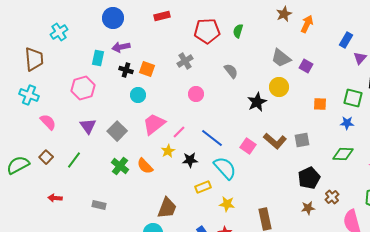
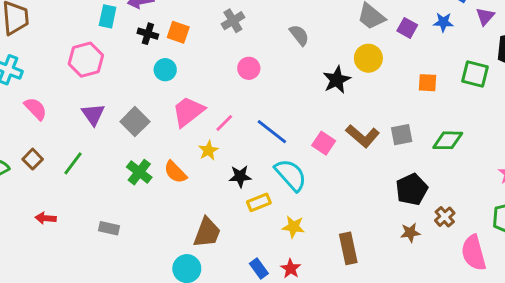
blue star: (347, 123) -> (443, 22), moved
green diamond: (343, 154) -> (448, 140), moved
black star: (190, 160) -> (240, 176), moved

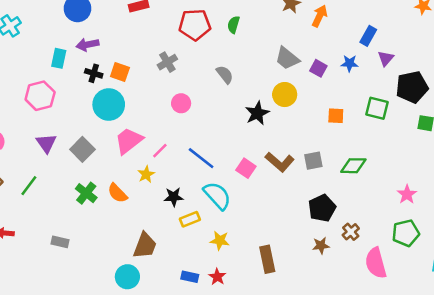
cyan circle: (165, 70) -> (109, 105), size x1.6
blue rectangle: (259, 269) -> (190, 277), turned -42

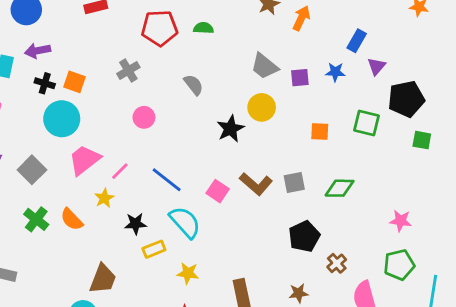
green semicircle: (233, 25) -> (203, 28), turned 77
purple square: (318, 68) -> (300, 78), turned -35
pink star: (407, 194) -> (401, 221), turned -30
brown star: (321, 246) -> (298, 293), moved

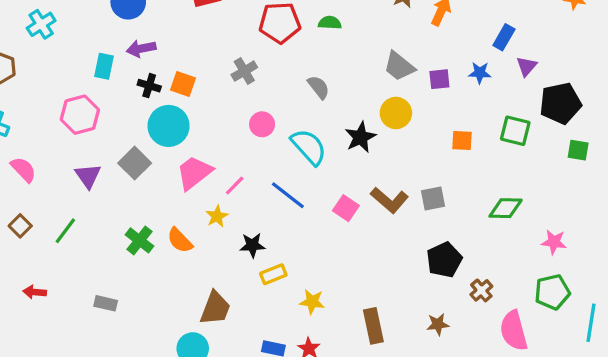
gray square: (32, 170) -> (135, 163), moved
green diamond: (340, 188) -> (506, 208), moved
cyan semicircle: (185, 222) -> (309, 147), moved

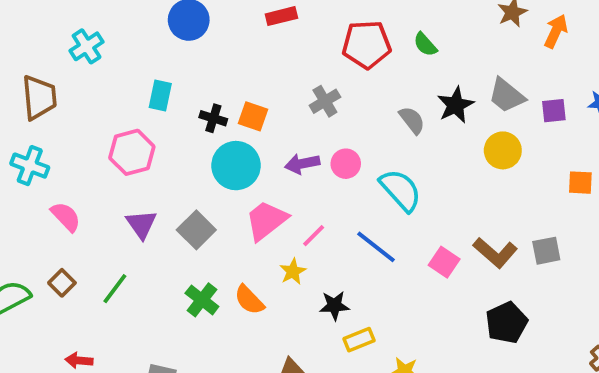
green semicircle: (330, 23) -> (425, 44), turned -135
purple arrow: (141, 49) -> (302, 164), moved
black star: (360, 137) -> (455, 105), moved
gray square: (135, 163) -> (196, 230), moved
black pentagon: (444, 260) -> (507, 323), moved

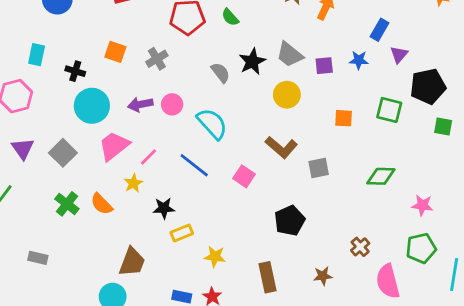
orange square: (253, 116) -> (115, 52), moved
brown L-shape: (495, 253) -> (281, 147), moved

